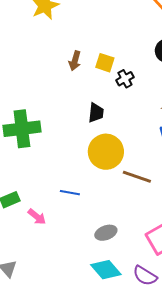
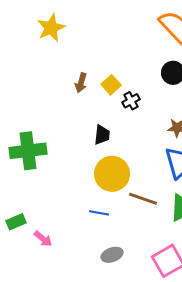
yellow square: (105, 63) -> (111, 85), turned 30
blue line: (70, 193) -> (99, 213), moved

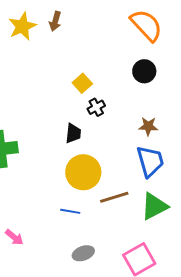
brown arrow: (81, 83) -> (55, 21), moved
black cross: (131, 101) -> (96, 107), moved
brown line: (143, 199) -> (114, 197), turned -36

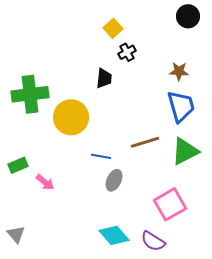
black circle: (144, 71) -> (188, 16), moved
yellow circle: (83, 172) -> (71, 117), moved
gray ellipse: (83, 253) -> (114, 180), moved, turned -45

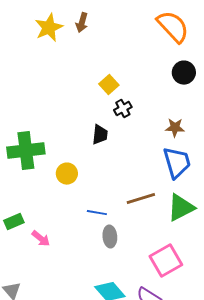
yellow circle: (71, 117) -> (67, 174), size x0.6
gray ellipse: (114, 180) -> (110, 237), turned -30

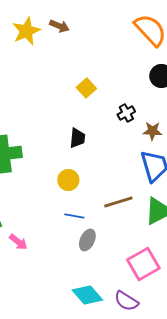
brown arrow: (82, 23) -> (59, 26), turned -84
black cross: (123, 109) -> (126, 113), moved
yellow circle: (67, 174) -> (68, 180), moved
gray ellipse: (110, 237) -> (87, 240), turned 30

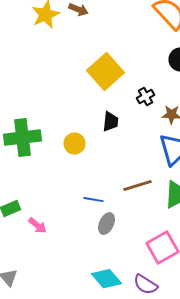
yellow square: (86, 88) -> (106, 72), size x1.8
black trapezoid: (77, 138) -> (110, 122), moved
yellow circle: (68, 180) -> (74, 144), moved

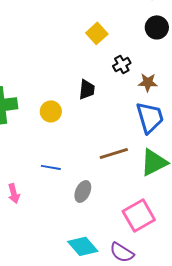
yellow square: (106, 72) -> (97, 33), moved, size x0.6
blue line: (94, 200) -> (51, 167), moved
pink arrow: (38, 226) -> (14, 193), turned 36

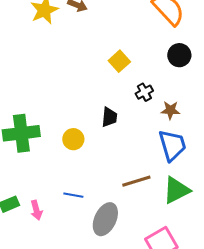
gray ellipse: (83, 191) -> (105, 219), size x1.5
pink arrow: (14, 193) -> (36, 210), moved

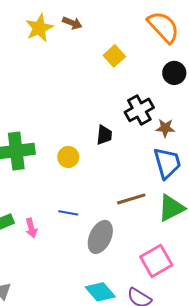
yellow square: (119, 61) -> (114, 56), moved
black cross: (144, 92) -> (139, 110), size x1.6

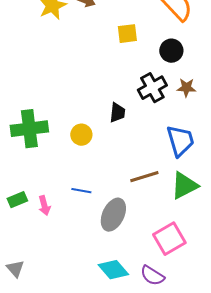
yellow square: (114, 56) -> (127, 34), turned 35
black circle: (174, 73) -> (171, 51), moved
brown star: (165, 128) -> (186, 88), moved

